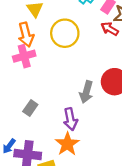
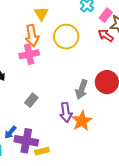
orange star: (67, 144) -> (82, 121), moved

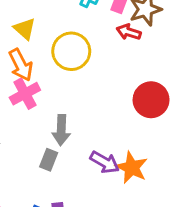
gray arrow: (82, 89) -> (61, 130), moved
purple arrow: (66, 112) -> (105, 162), turned -36

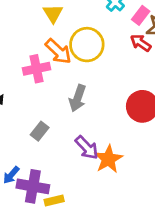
orange arrow: (21, 65) -> (58, 51), moved, turned -36
gray arrow: (61, 130) -> (78, 98), moved

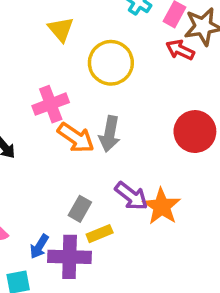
orange arrow: (58, 51) -> (76, 138), moved
gray rectangle: (40, 131) -> (80, 209), moved
yellow rectangle: (54, 201) -> (100, 234), moved

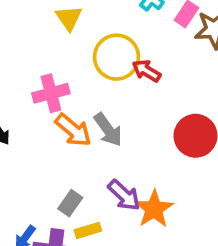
red arrow: (180, 50) -> (146, 71), moved
gray arrow: (110, 134) -> (108, 130), turned -52

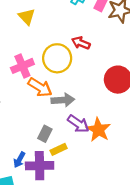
yellow circle: (117, 57) -> (57, 58), moved
gray arrow: (108, 130) -> (63, 100), moved, turned -50

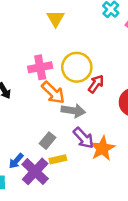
red arrow: (81, 43) -> (96, 84), moved, turned 90
purple cross: (40, 166) -> (35, 171), turned 32

